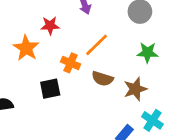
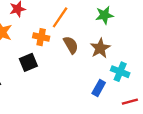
brown semicircle: (102, 79) -> (71, 45), turned -126

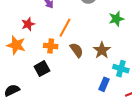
green star: (104, 15) -> (116, 19), moved

